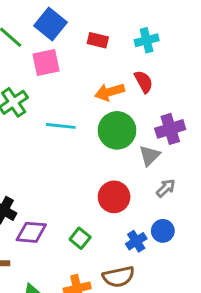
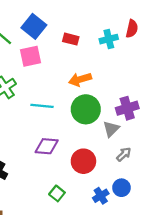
red semicircle: (144, 82) -> (132, 29), moved, turned 42
purple diamond: (31, 232) -> (47, 146), moved

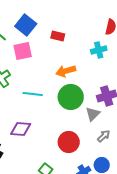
cyan cross: (109, 39) -> (99, 50), moved
purple diamond: (47, 146) -> (21, 129), moved

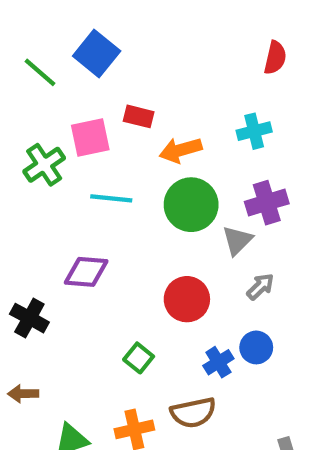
red rectangle: (58, 36) -> (139, 116), moved
cyan cross: (99, 50) -> (254, 131), moved
pink square: (23, 51) -> (90, 137), moved

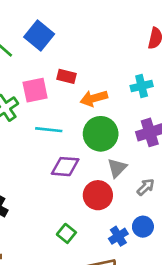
gray triangle: (237, 240) -> (117, 168), moved
purple diamond: (86, 272) -> (65, 167), moved

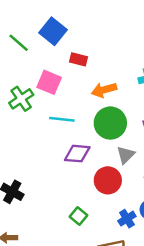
red rectangle: (66, 76) -> (78, 59), moved
pink square: (35, 90) -> (49, 82), turned 35

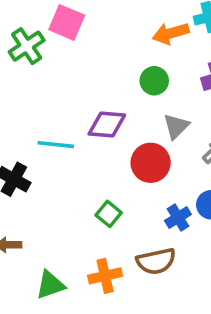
orange arrow: (104, 90) -> (171, 33), moved
cyan line: (62, 119) -> (56, 145), moved
green circle: (110, 123) -> (154, 81), size x0.6

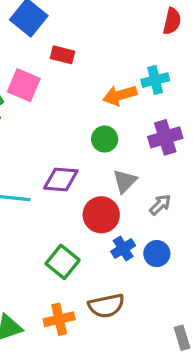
green square: (109, 214) -> (63, 262), size x1.4
blue cross: (178, 217) -> (123, 248), moved

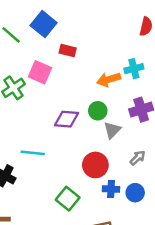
purple diamond: (61, 179) -> (66, 119), moved
gray triangle: (125, 181) -> (112, 130), moved
blue cross: (123, 248) -> (111, 189), turned 35

